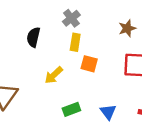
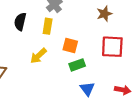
yellow rectangle: (75, 42) -> (48, 26), moved
green rectangle: (71, 109) -> (77, 65), moved

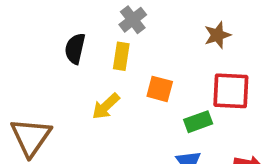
green rectangle: (77, 65) -> (198, 122), moved

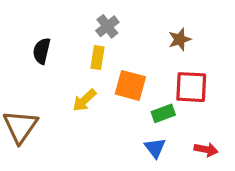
black semicircle: (75, 49) -> (42, 51), moved
orange square: (160, 89) -> (130, 85), size x1.4

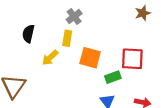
brown star: (180, 39) -> (143, 13), moved
yellow arrow: (84, 100) -> (50, 58), moved

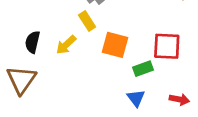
black semicircle: (28, 34) -> (33, 42), moved
yellow rectangle: (67, 38) -> (87, 21), turned -42

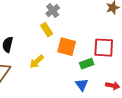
yellow arrow: (66, 45) -> (37, 62), moved

